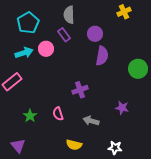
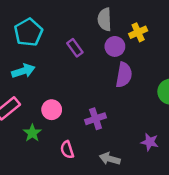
yellow cross: (124, 12) -> (138, 32), moved
gray semicircle: (69, 15) -> (105, 19), moved
pink circle: (46, 49) -> (52, 110), moved
green star: (30, 116) -> (32, 133), moved

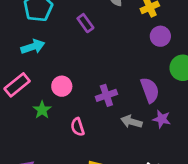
purple circle: (115, 46) -> (160, 36), moved
purple semicircle: (124, 75) -> (150, 90), moved, turned -30
gray arrow: (110, 159) -> (131, 122), moved

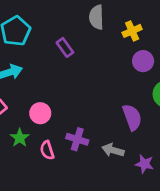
purple cross: (106, 95) -> (77, 139), moved, turned 36
purple star: (162, 119) -> (144, 164), moved
pink semicircle: (78, 127) -> (47, 150), moved

